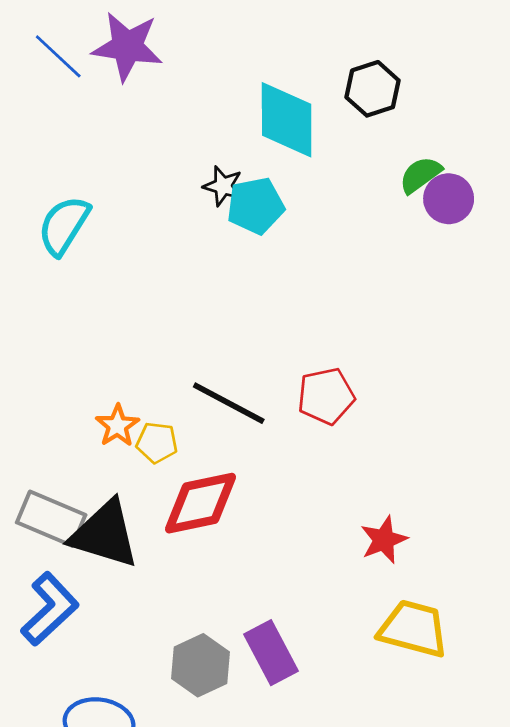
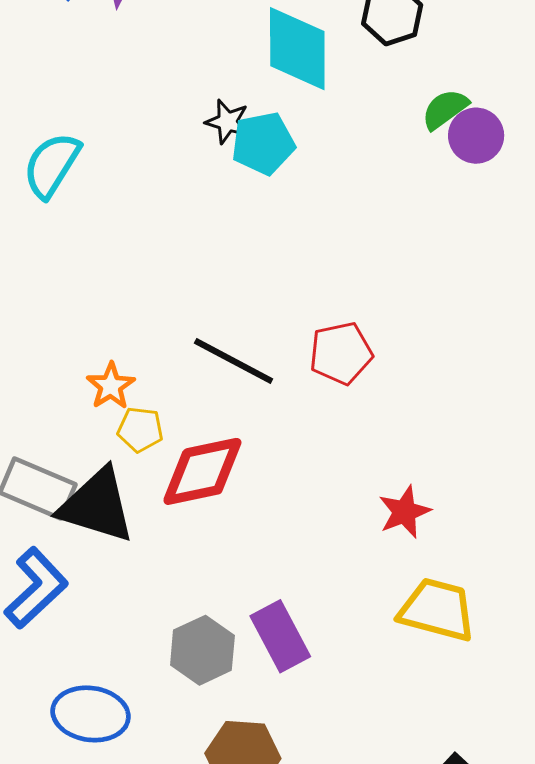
yellow pentagon: (157, 443) -> (140, 429), moved

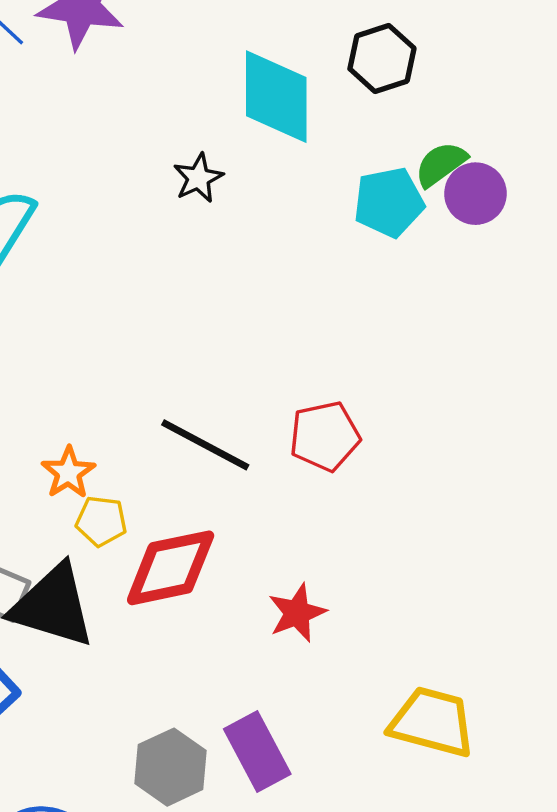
black star: (227, 122) -> (198, 178), turned 30
cyan pentagon: (263, 143) -> (389, 202), moved
red star: (405, 512) -> (297, 613), moved

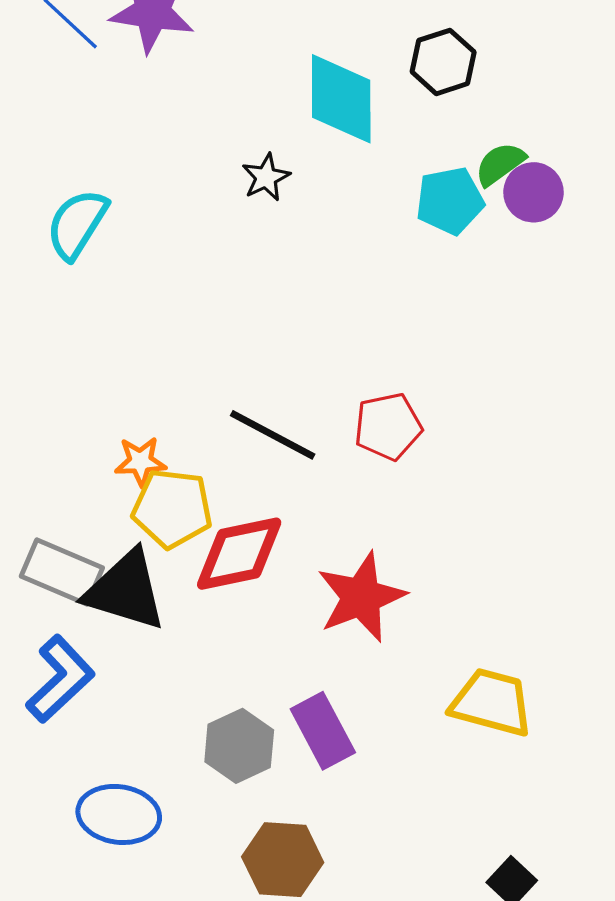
orange star: (68, 473) -> (140, 462), turned 30
yellow pentagon: (101, 521) -> (172, 508), size x1.6
red star: (297, 613) -> (361, 597), size x1.6

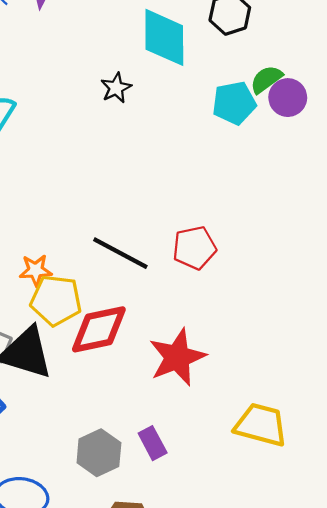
purple rectangle: (323, 731) -> (153, 443), size x0.7

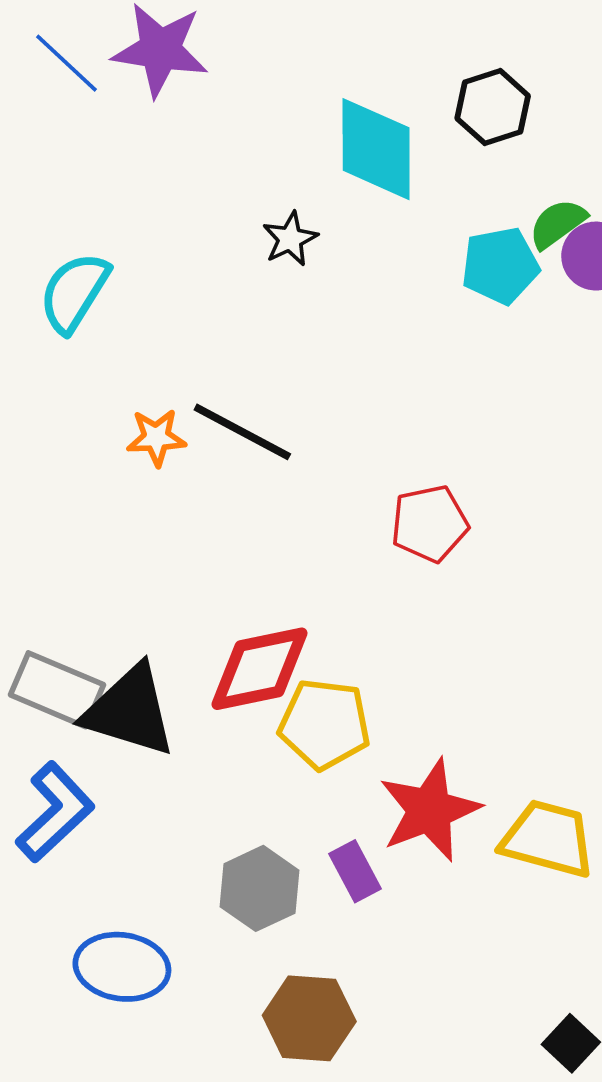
black line: (120, 253) -> (242, 432), moved
orange star: (36, 270) -> (156, 438), moved
yellow pentagon: (56, 300) -> (324, 724), moved
red star: (177, 357) -> (430, 810), moved

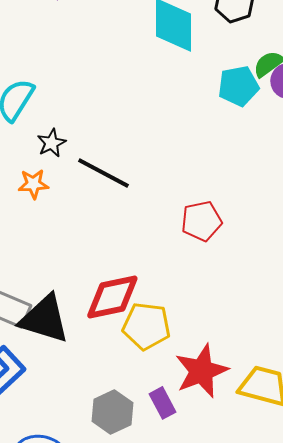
black star: (290, 239) -> (51, 143), moved
orange star: (156, 438) -> (33, 184), moved

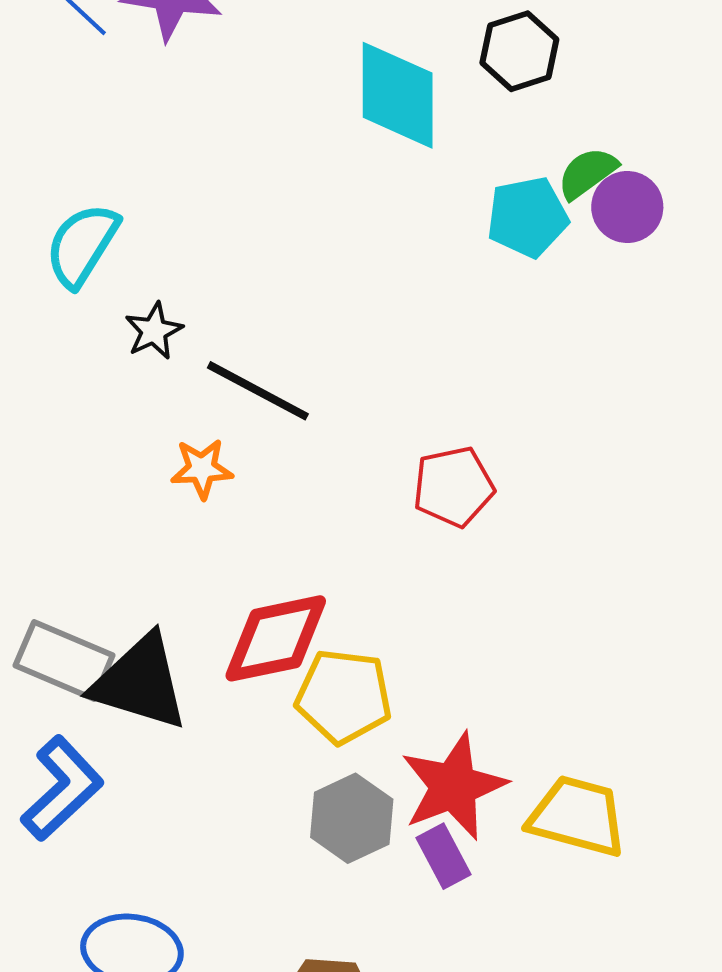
orange star: (33, 184) -> (202, 469), moved
purple rectangle: (162, 403) -> (444, 856), moved
gray hexagon: (112, 412) -> (352, 818), moved

